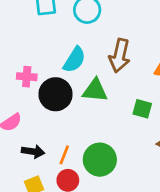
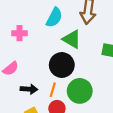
green triangle: (95, 90) -> (72, 39), turned 30
black circle: (56, 94) -> (62, 65), moved

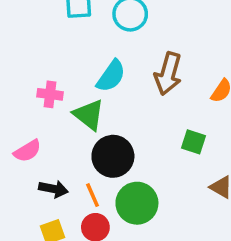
green triangle: (72, 39) -> (89, 115), moved
orange line: (53, 90) -> (92, 195), turned -48

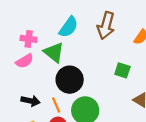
pink semicircle: (27, 151) -> (24, 61), moved

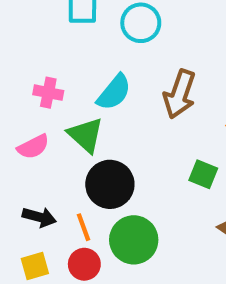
pink cross: (29, 39) -> (48, 93), moved

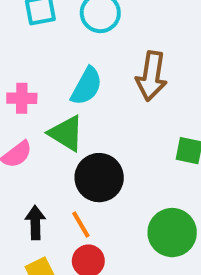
black arrow: (39, 217) -> (35, 223), turned -96
green circle: (134, 240) -> (172, 233), moved

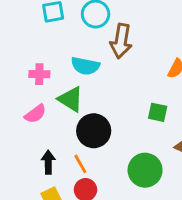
brown arrow: (151, 76) -> (121, 41), moved
cyan semicircle: (87, 86) -> (85, 66), turned 72

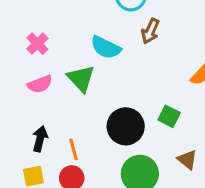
brown arrow: (121, 41) -> (150, 31), size x0.7
pink cross: (39, 74) -> (37, 44), moved, turned 30
black circle: (94, 131) -> (126, 126), moved

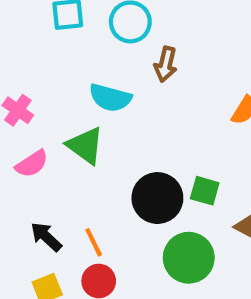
green square: (169, 116) -> (205, 191), moved
black arrow: (40, 139) -> (46, 237), turned -50

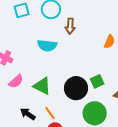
green triangle: (85, 146) -> (42, 86), moved
green square: (205, 191) -> (97, 81), turned -32

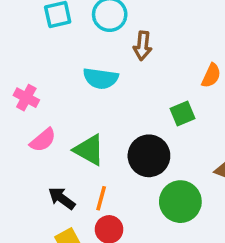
green square: (97, 81) -> (182, 114), moved
orange line: (50, 113) -> (101, 198), turned 48

